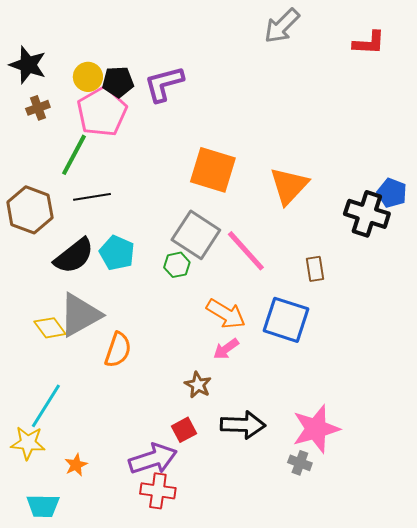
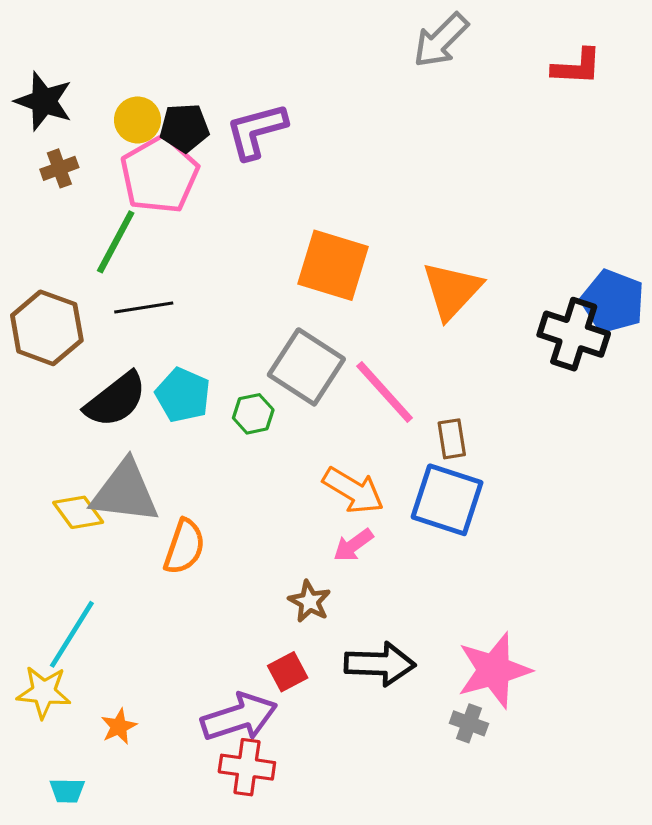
blue pentagon: (392, 193) -> (613, 301), size x1.4
green hexagon: (177, 265) -> (253, 414), moved
brown rectangle: (315, 269) -> (452, 439), moved
gray triangle: (80, 315) -> (125, 492), turned 36
cyan trapezoid: (43, 506) -> (67, 791), size x0.7

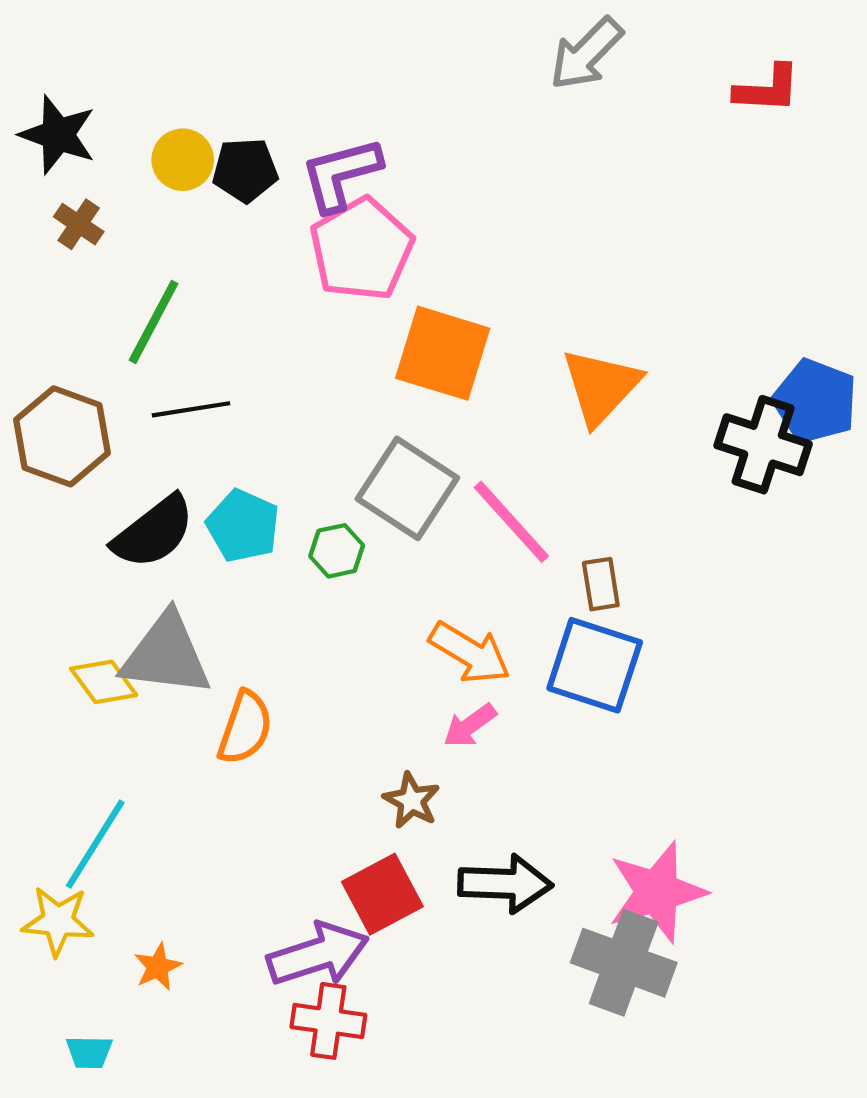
brown cross: (59, 168) -> (79, 224), turned -36
pink pentagon: (159, 175) -> (362, 249), moved
red square: (288, 672) -> (382, 894), size x1.5
gray cross: (469, 723) -> (624, 963), size x2.0

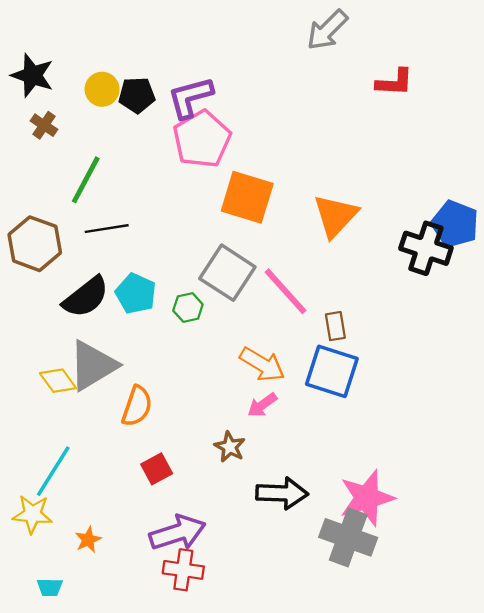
red L-shape: (767, 89) -> (395, 82), moved
gray triangle: (166, 655) -> (93, 366), turned -38
red square: (382, 894) -> (157, 469), moved, size x0.7

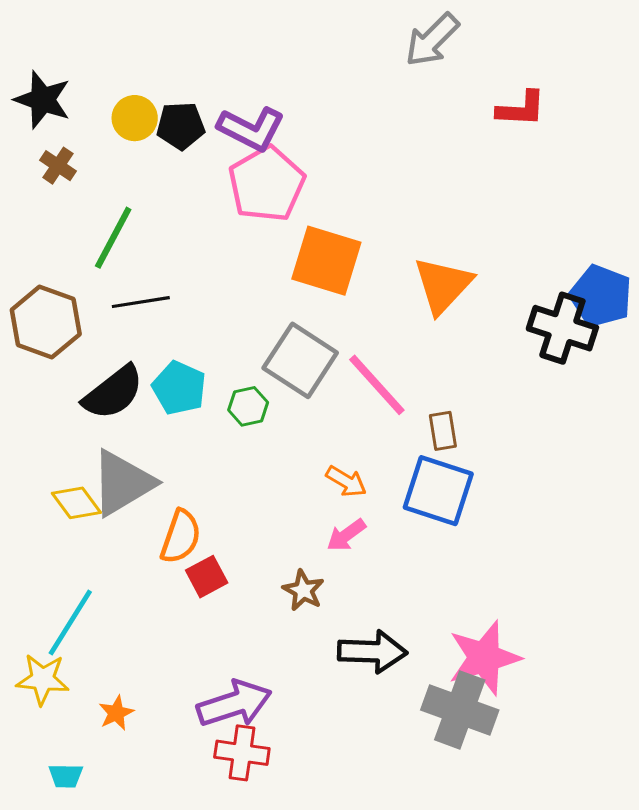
purple L-shape: (190, 97) -> (251, 129), turned -138
orange arrow: (262, 364) -> (346, 481), size x0.7
red square: (157, 469) -> (207, 577), moved

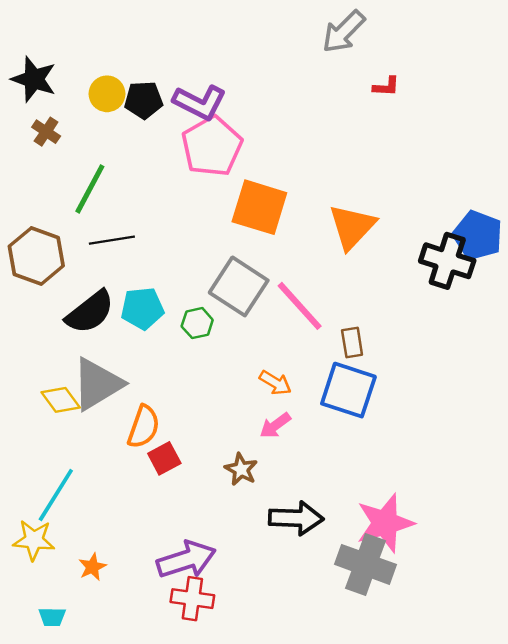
red L-shape: (521, 109) -> (386, 87), moved, size x0.7
cyan pentagon: (179, 388) -> (142, 308), turned -30

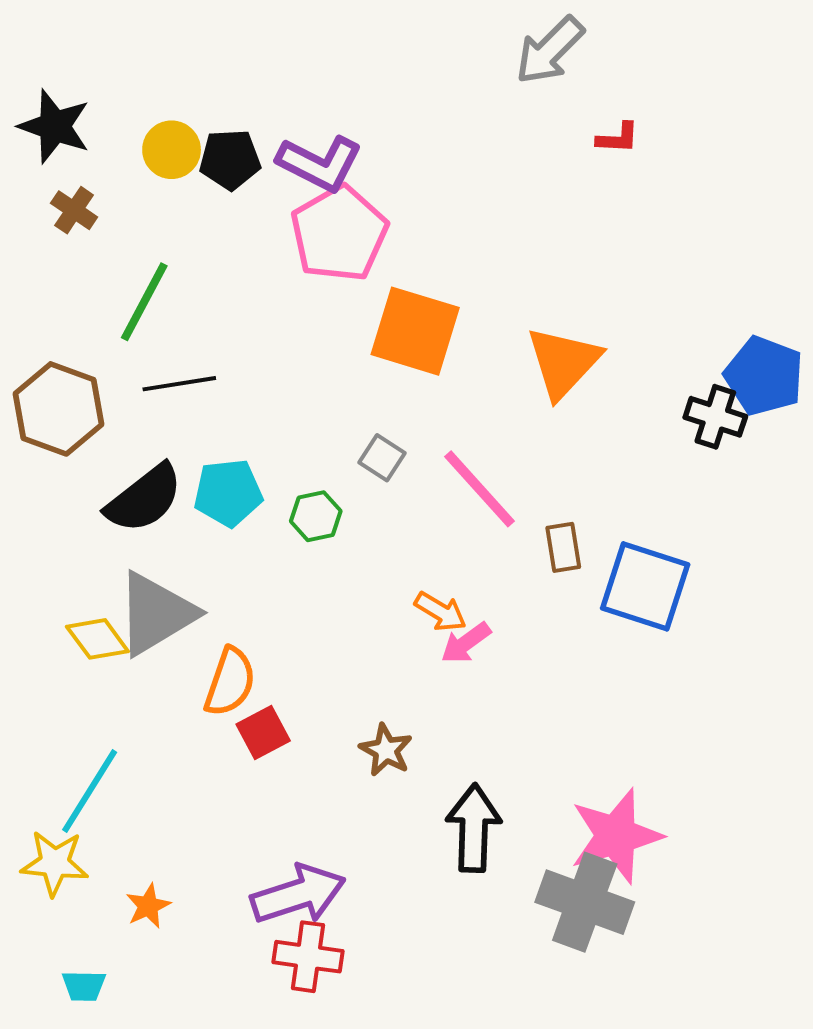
black cross: (447, 261) -> (715, 417), size x0.7
gray square: (239, 286) -> (382, 458), size x0.5
blue square: (348, 390) -> (645, 586), moved
pink arrow: (275, 425) -> (466, 643), moved
black arrow: (296, 518) -> (474, 828), turned -90

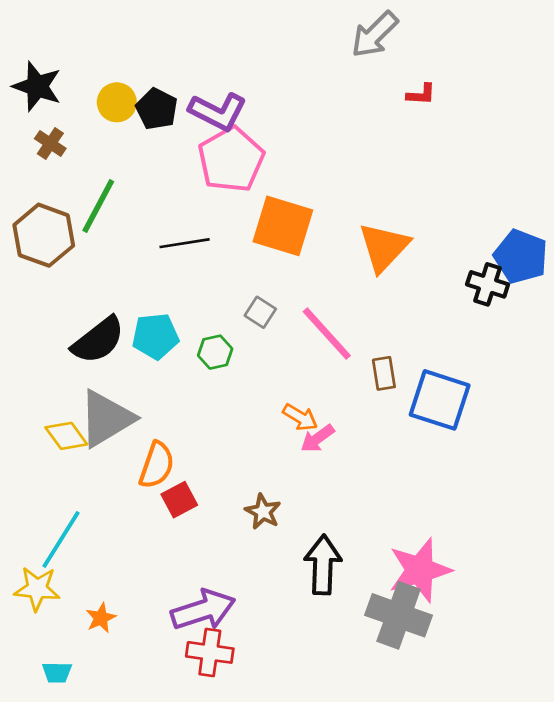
black pentagon: (230, 159) -> (157, 109), turned 30
black line: (179, 384) -> (185, 243), moved
brown hexagon: (58, 409) -> (44, 235), moved

